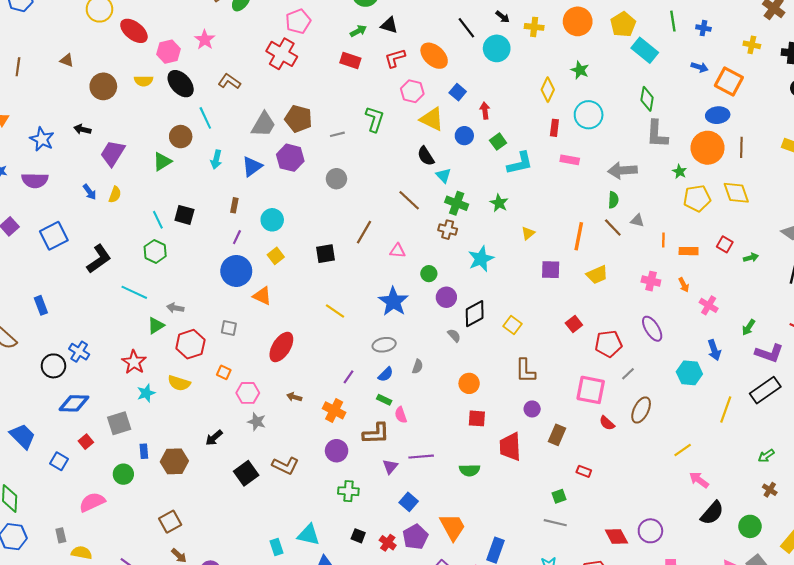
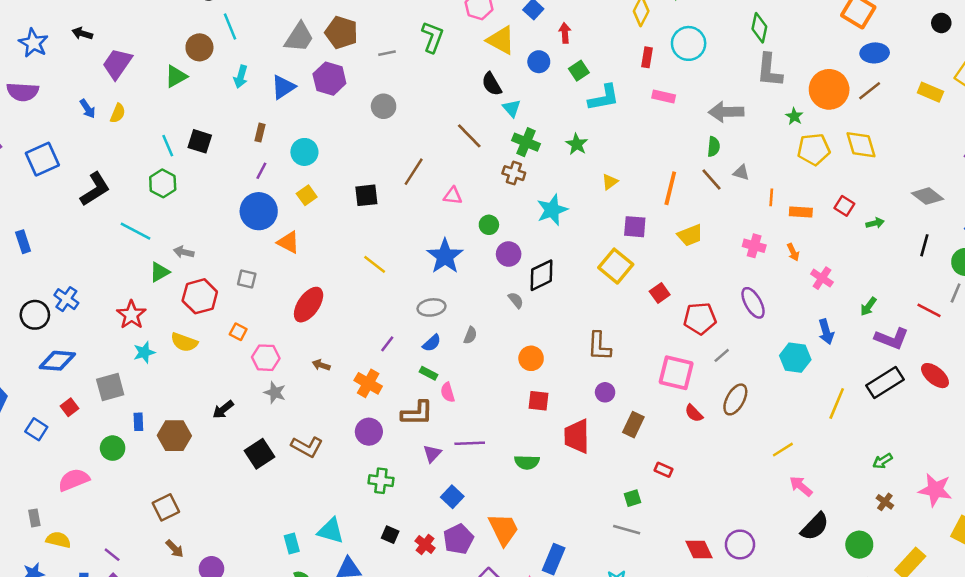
blue ellipse: (718, 115) -> (875, 53), moved
brown line: (741, 147) -> (870, 91), turned 48
yellow square: (513, 325) -> (616, 266), moved, size x1.5

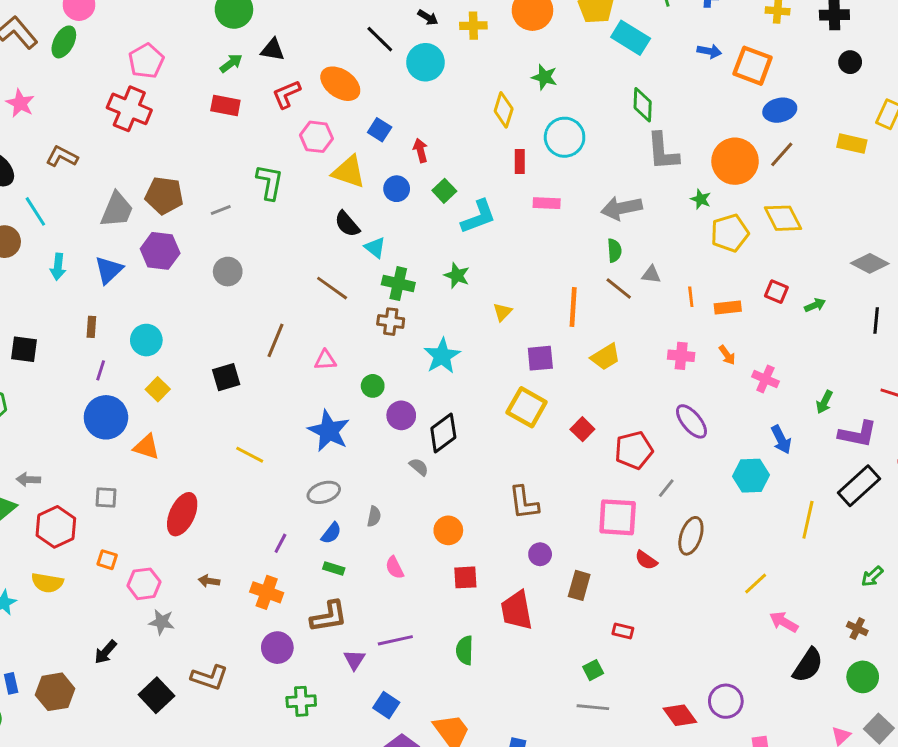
pink semicircle: (448, 392) -> (395, 568), moved
green semicircle: (527, 462) -> (465, 650), turned 100
brown cross: (885, 502) -> (857, 629), moved

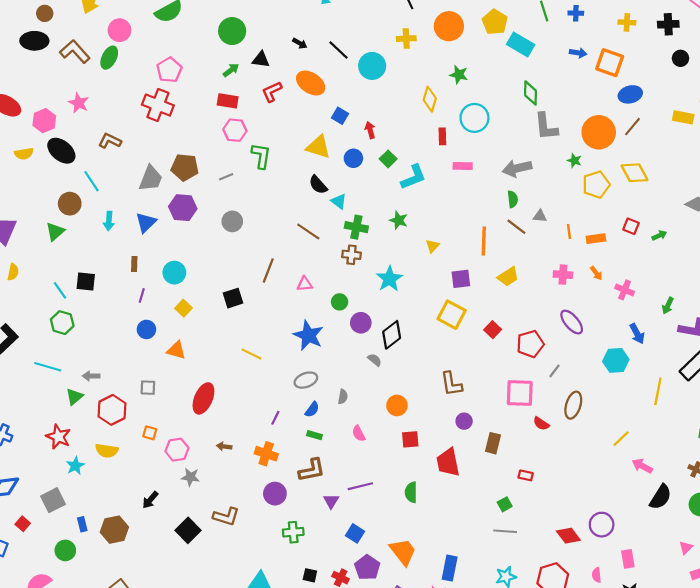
black arrow: (428, 17) -> (300, 43), moved
pink hexagon: (317, 137) -> (235, 130), moved
blue circle: (106, 417) -> (146, 329), size x0.6

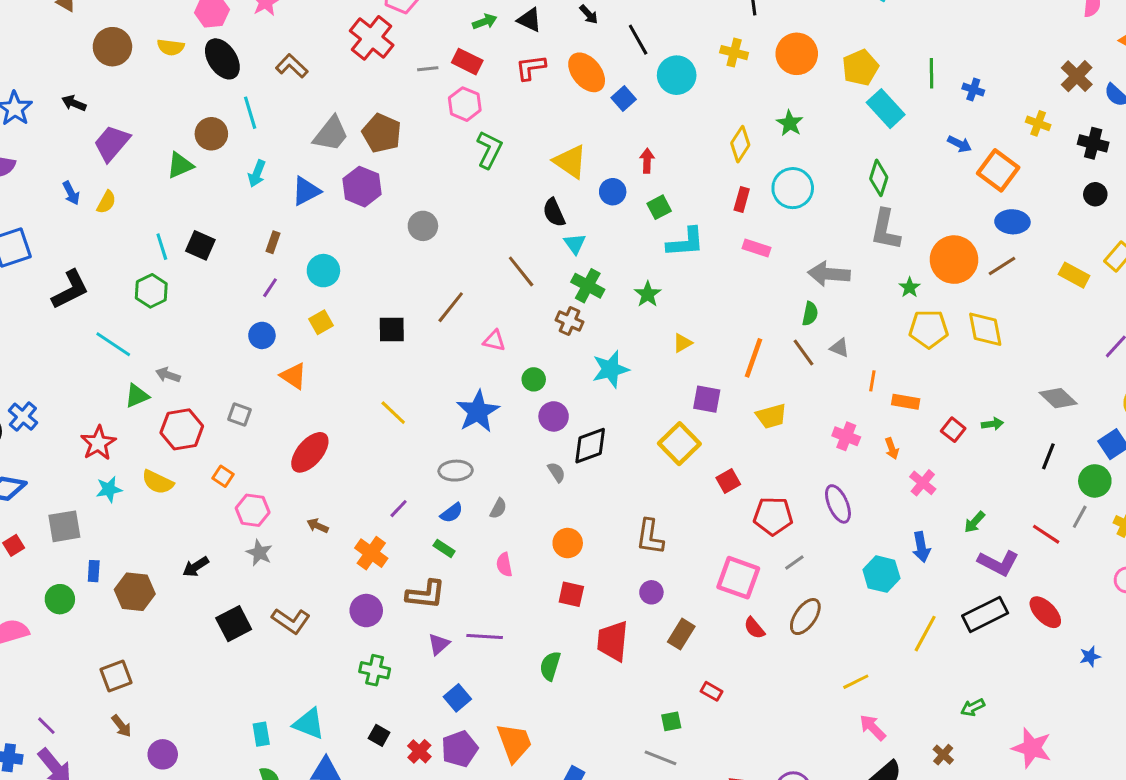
blue square: (340, 116) -> (624, 98), moved
gray line: (226, 177) -> (428, 69), moved
red square: (631, 226) -> (953, 430), moved

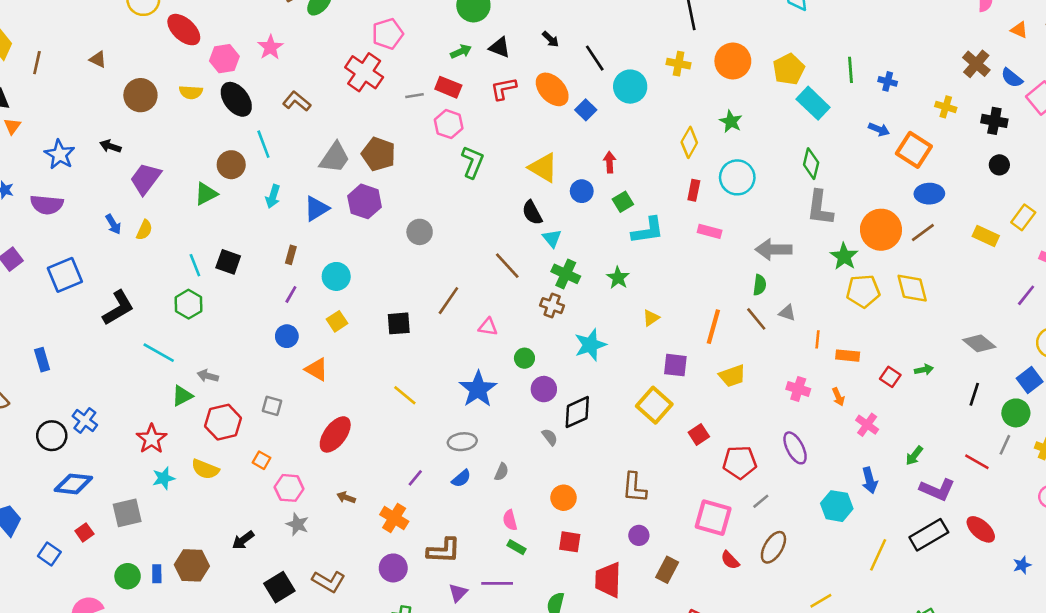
green star: (909, 287) -> (844, 256), size x1.5
green rectangle: (444, 548) -> (516, 547), moved
blue rectangle: (94, 571) -> (157, 574), moved

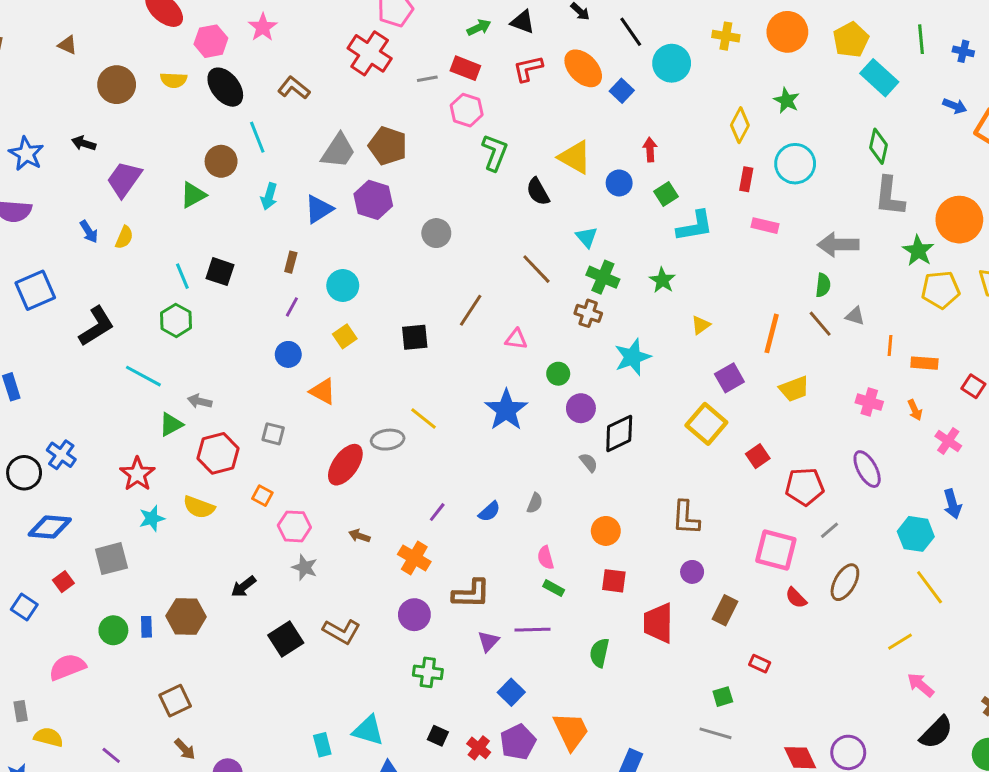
black semicircle: (532, 213) -> (538, 192), moved
purple square: (675, 365) -> (729, 378), turned -35
gray ellipse: (462, 442) -> (388, 440), moved
yellow line: (878, 555) -> (930, 587), moved, turned -60

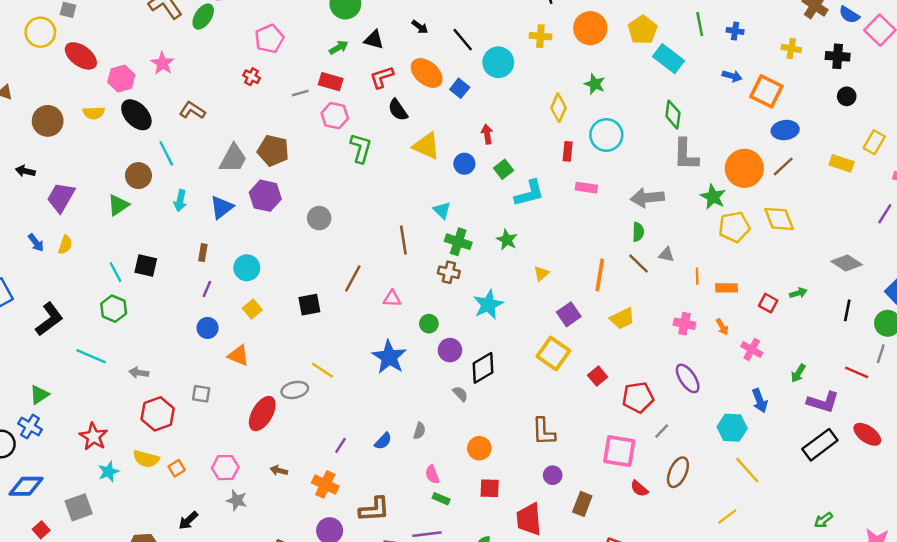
red cross: (370, 53) -> (251, 77), size x0.5
black semicircle: (538, 192) -> (398, 110), moved
brown line: (536, 269) -> (403, 240), turned 40
green triangle: (171, 424) -> (39, 395), moved
orange square: (262, 496) -> (177, 468), moved, turned 35

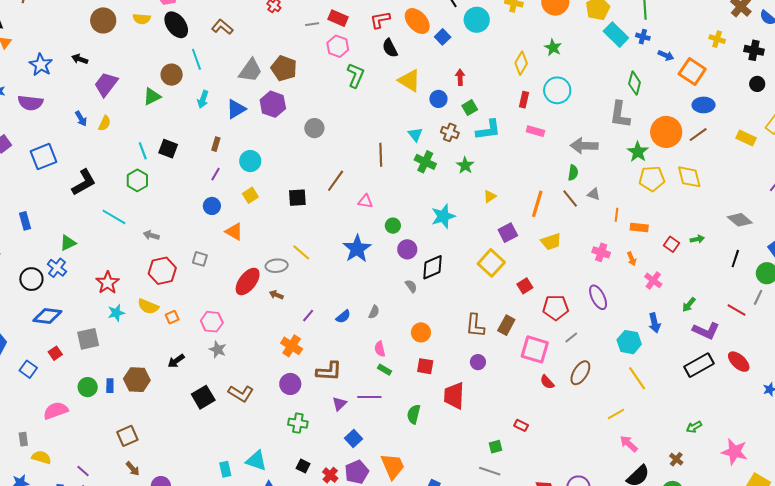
blue cross: (735, 31) -> (643, 37), moved
green diamond: (673, 115) -> (635, 83), moved
brown cross: (449, 272) -> (450, 132), moved
brown arrow: (279, 471) -> (276, 295), moved
brown rectangle: (582, 504) -> (506, 325), moved

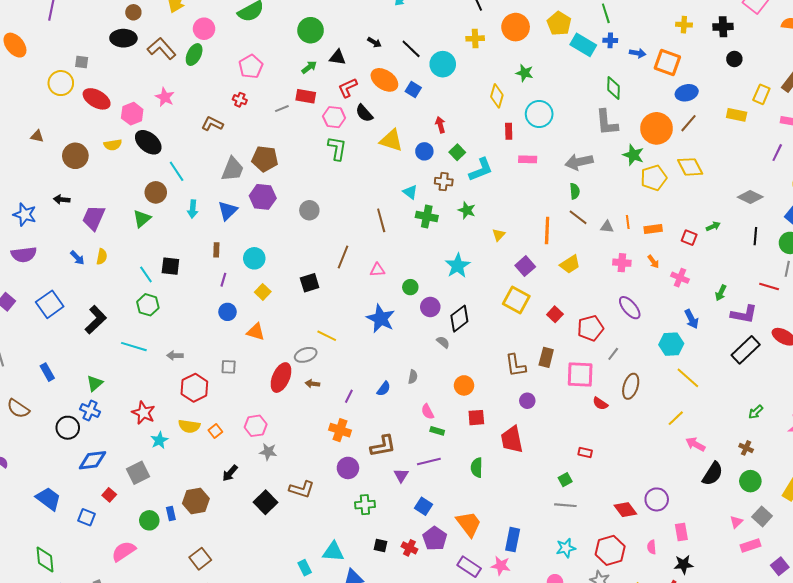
brown L-shape: (222, 27) -> (212, 124), moved
pink hexagon: (338, 46) -> (334, 117), moved
gray triangle: (594, 194) -> (607, 227), moved

